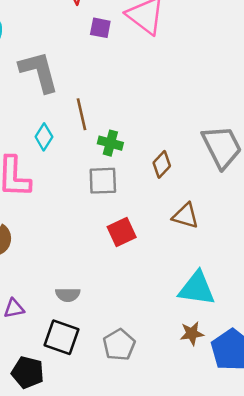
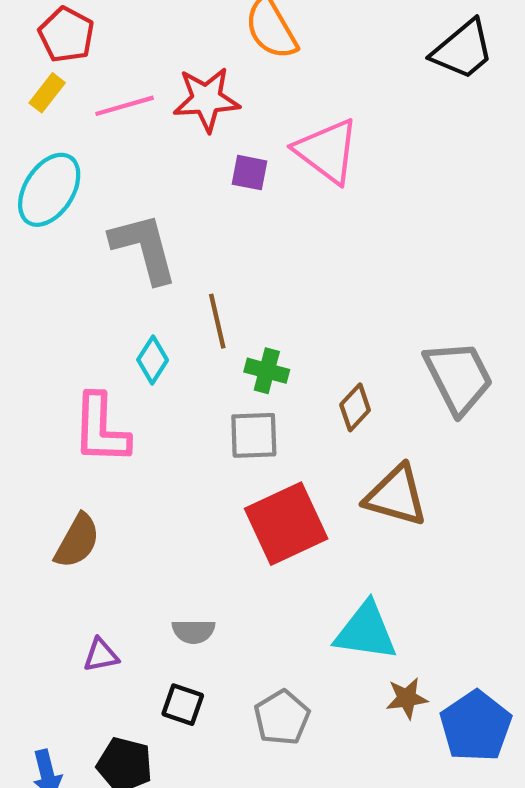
brown triangle: (186, 216) -> (396, 496), size x1.4
red square: (122, 232) -> (286, 524), size x1.6
cyan triangle: (197, 288) -> (366, 631), moved
black square: (62, 337) -> (183, 705), size x0.7

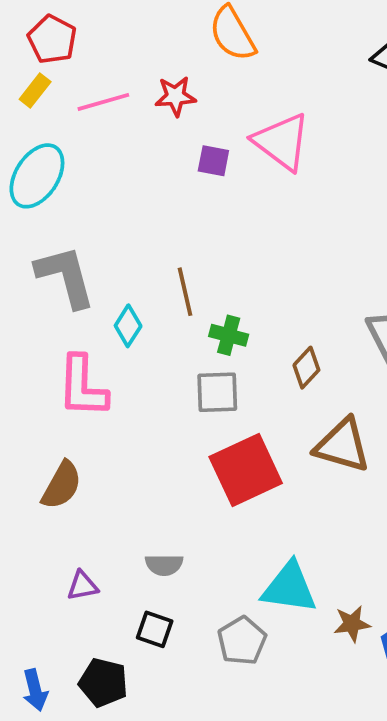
red star: (206, 99) -> (175, 96), size x0.7
gray L-shape: (144, 248) -> (65, 276), moved
cyan triangle: (366, 631) -> (289, 588), moved

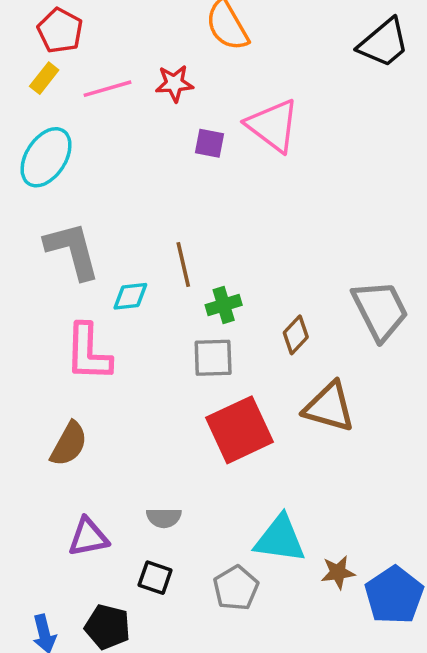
cyan diamond: (128, 326) -> (130, 296), turned 51
green cross: (229, 335) -> (224, 305), turned -32
purple triangle: (83, 586) -> (88, 537), size x1.4

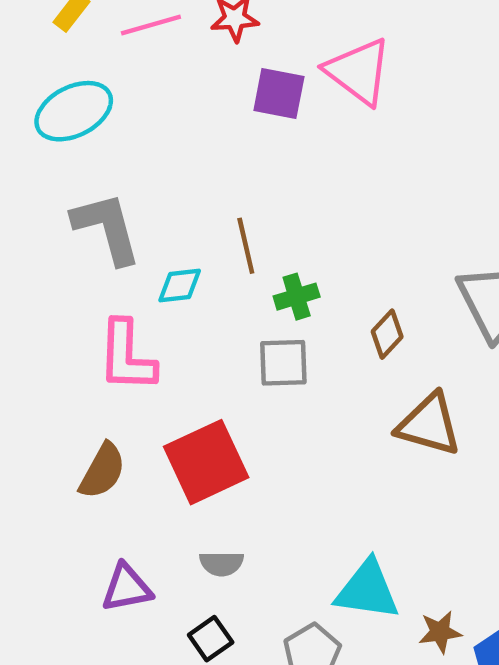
purple square: (210, 143) -> (279, 94), size x1.4
cyan ellipse: (46, 157) -> (74, 111), turned 30
red square: (239, 430) -> (206, 462), moved
black square: (155, 578) -> (211, 639), turned 36

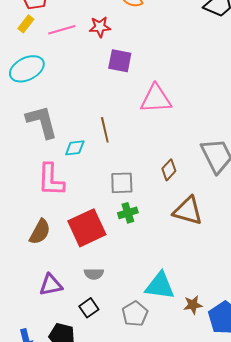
pink triangle: (358, 71) -> (156, 99), moved, turned -40
green cross: (297, 297) -> (128, 213), moved

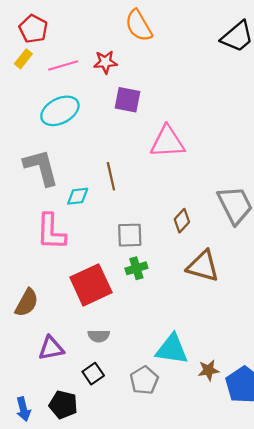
cyan ellipse: (27, 69) -> (60, 111), moved
brown semicircle: (40, 232) -> (27, 303), moved

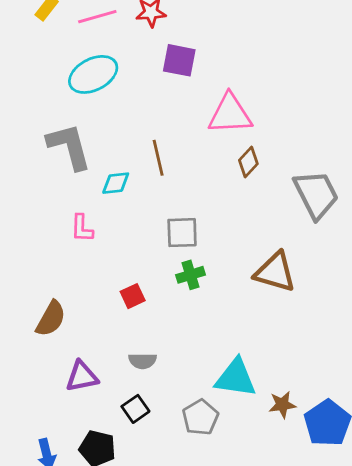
brown diamond: (182, 221) -> (248, 162), moved
pink L-shape: (51, 232) -> (82, 228), size x0.6
red square: (91, 285) -> (133, 296), size x0.5

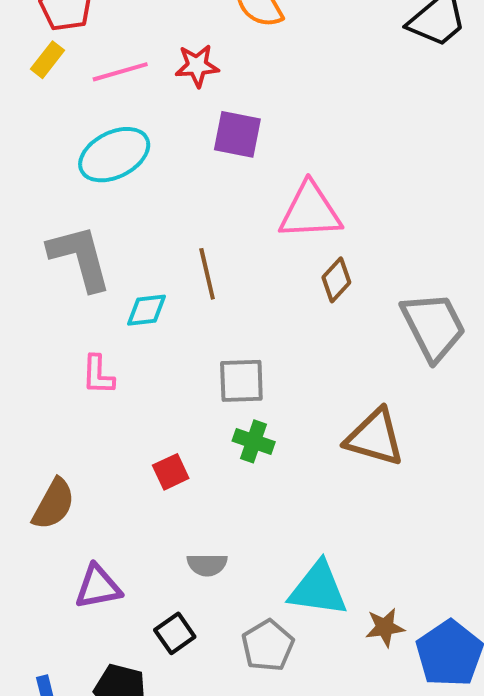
green cross: (191, 275) -> (254, 441), turned 36
gray semicircle: (143, 361) -> (207, 565), moved

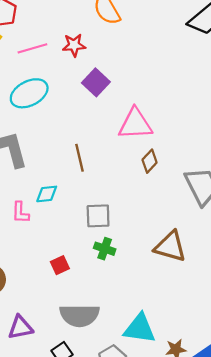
purple square: (237, 134) -> (96, 82), turned 32
cyan diamond: (146, 310) -> (47, 194), moved
gray semicircle: (207, 565) -> (79, 315), size x1.8

